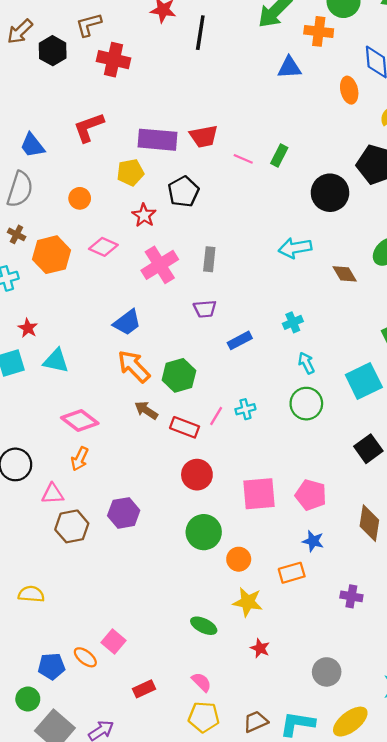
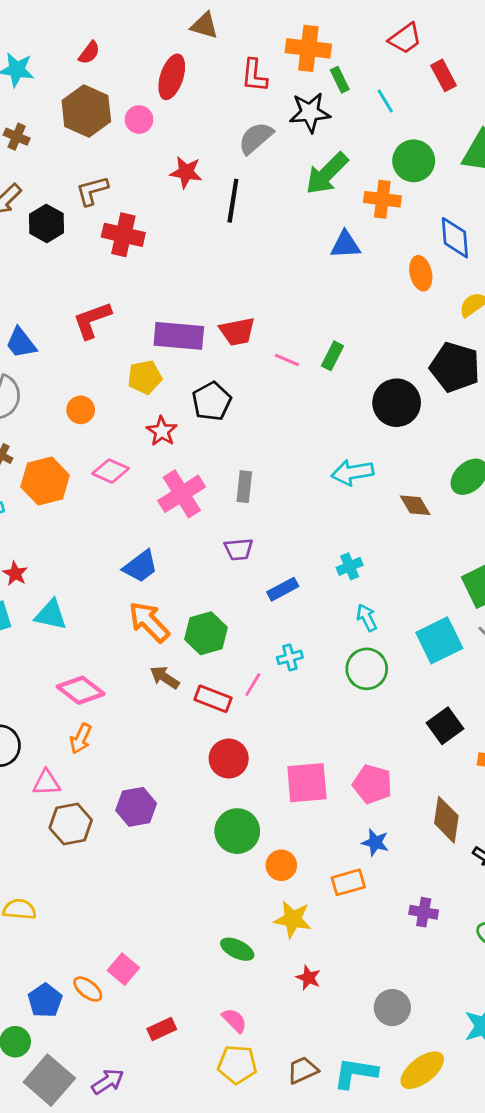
cyan cross: (245, 409) -> (290, 657), moved
blue pentagon: (51, 666) -> (45, 1000), turned -30

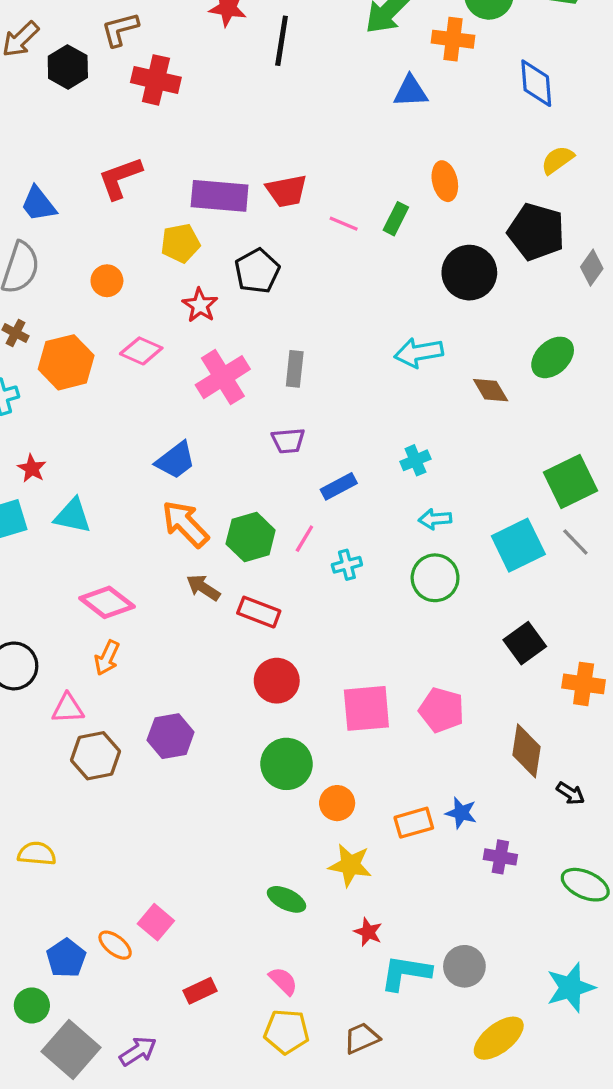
orange ellipse: (421, 273) -> (445, 181), moved
cyan arrow: (367, 618) -> (435, 519), turned -68
pink line: (253, 685) -> (304, 539), moved
blue star: (375, 842) -> (461, 813), moved
cyan L-shape: (355, 1073) -> (406, 973), moved

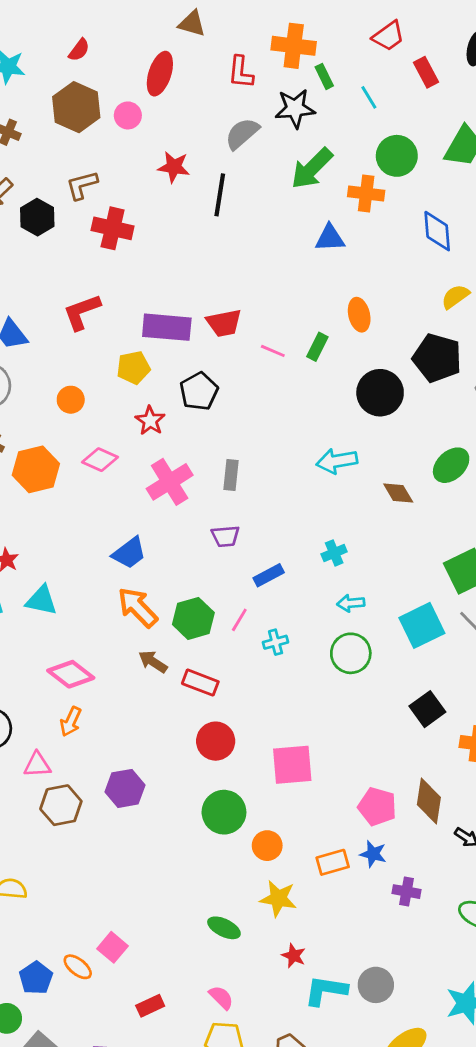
pink pentagon: (442, 710) -> (377, 807), moved

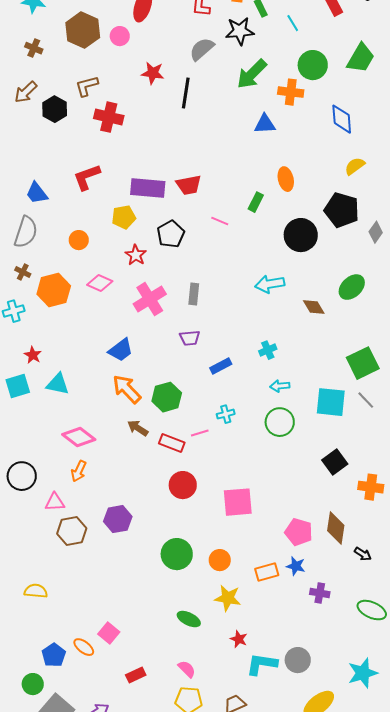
pink line: (273, 351) -> (220, 221), moved
pink line: (239, 620) -> (200, 433), moved, turned 42
cyan square: (422, 625) -> (331, 402), turned 32
green circle: (224, 812) -> (177, 554), moved

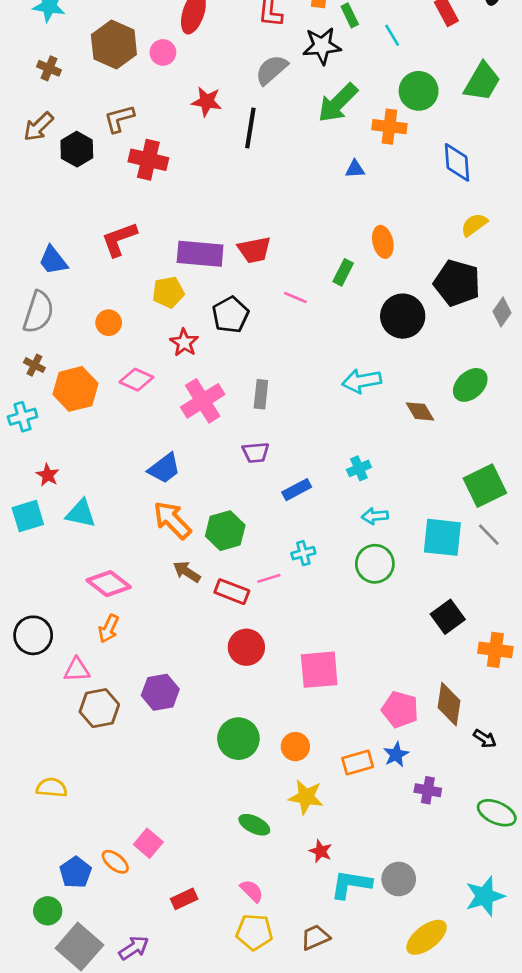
blue triangle: (265, 124) -> (355, 169), size x0.7
blue star: (296, 566) -> (396, 755), turned 30

